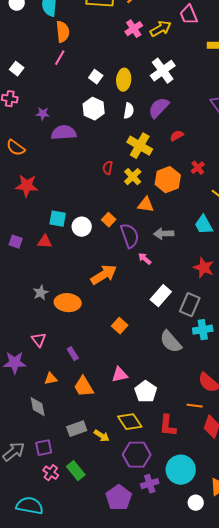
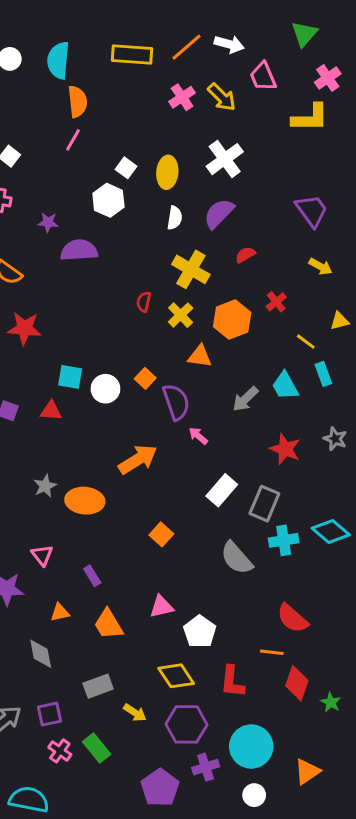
yellow arrow: (161, 29) -> (222, 97), turned 75
white hexagon: (94, 109) -> (108, 200), moved
gray arrow: (164, 234) -> (245, 399), moved, turned -42
yellow arrow: (102, 436) -> (135, 713), moved
white circle: (196, 503) -> (254, 795), moved

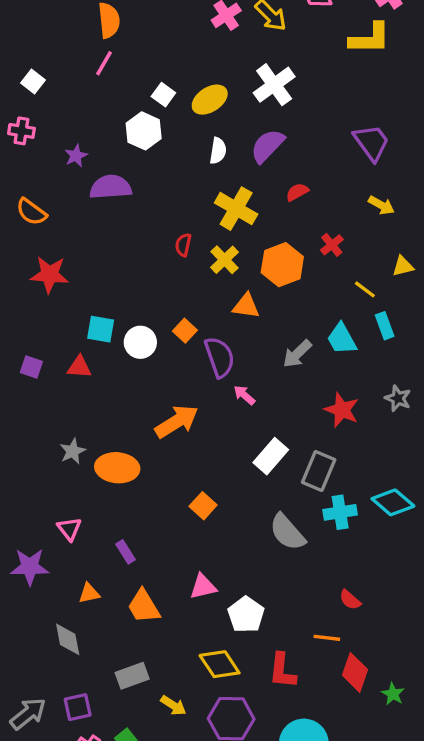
yellow ellipse: (167, 172) -> (210, 100), turned 52
purple star: (48, 222) -> (76, 156), turned -30
red semicircle: (292, 618) -> (350, 600), size x0.6

